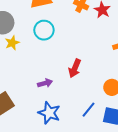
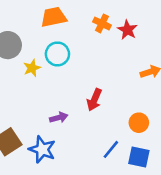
yellow star: (12, 43) -> (32, 68), moved
blue star: (49, 113) -> (42, 149), moved

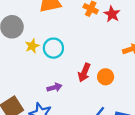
cyan circle: (57, 54) -> (53, 48), moved
orange circle: (139, 123) -> (106, 77), moved

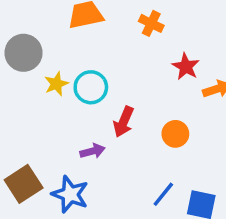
red star: (112, 14) -> (186, 67), moved
red arrow: (84, 73) -> (124, 122), moved

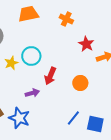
yellow star: (56, 84) -> (11, 63), moved

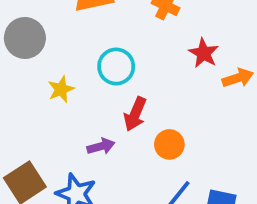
cyan circle: (31, 56) -> (116, 66), moved
orange circle: (80, 83) -> (169, 144), moved

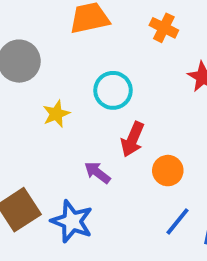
purple arrow: (101, 146) -> (97, 173), turned -128

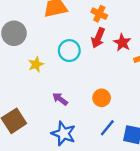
red arrow: (133, 139) -> (98, 38), moved
blue star: (72, 221) -> (64, 134), moved

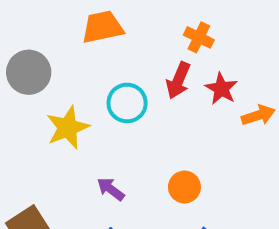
orange cross: (99, 14) -> (199, 37), moved
yellow star: (36, 64) -> (68, 128), size x1.5

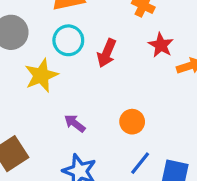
red arrow: (178, 80) -> (107, 53), moved
cyan circle: (127, 103) -> (68, 40), moved

